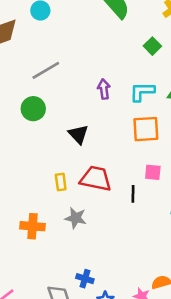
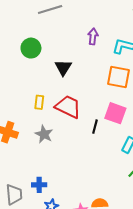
green circle: (33, 109) -> (31, 48), moved
pink square: (153, 172) -> (115, 113), size x1.5
blue cross: (85, 279) -> (39, 185), turned -32

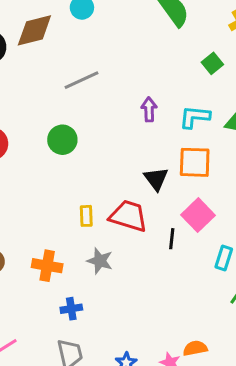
black triangle: (63, 67) -> (156, 179), moved
pink square: (115, 113) -> (198, 215), turned 35
blue cross: (39, 185) -> (71, 309), moved

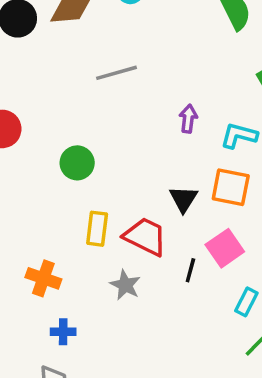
green circle: (62, 140) -> (77, 163), moved
yellow rectangle: (86, 216) -> (97, 229), size x1.4
gray star: (100, 261) -> (125, 285), moved

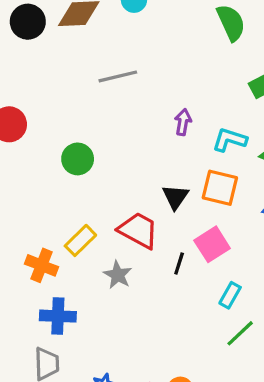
yellow rectangle: (97, 229) -> (80, 240), moved, turned 36
blue cross: (63, 332) -> (58, 316), size x1.5

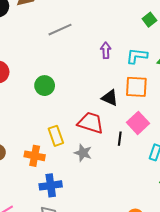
black triangle: (175, 197) -> (110, 98), turned -30
yellow rectangle: (80, 240) -> (56, 136), turned -54

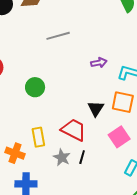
purple arrow: (106, 50) -> (99, 63), turned 70
black triangle: (110, 98) -> (96, 109), turned 30
black line: (120, 139) -> (82, 157), moved

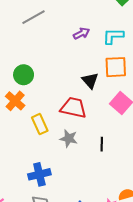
orange cross: (15, 153) -> (15, 101), moved, turned 36
black line: (82, 157) -> (102, 144), moved

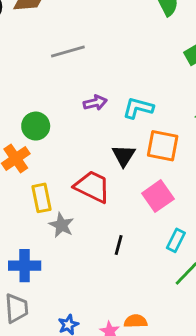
purple arrow: (81, 33) -> (95, 103), moved
cyan L-shape: (113, 36) -> (138, 108), moved
gray star: (69, 138) -> (61, 225), moved

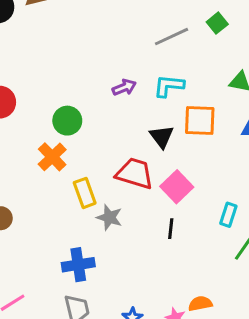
gray line: (68, 51) -> (172, 37), moved
pink square: (158, 196) -> (177, 187), moved

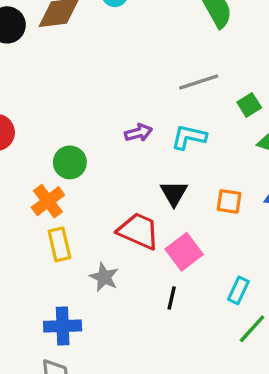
green square: (217, 23) -> (249, 105), moved
orange square: (200, 120) -> (229, 201), moved, size x0.7
yellow rectangle: (85, 193) -> (59, 244), moved

